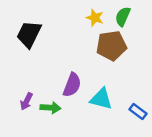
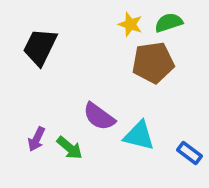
green semicircle: (123, 16) -> (169, 23), turned 48
purple semicircle: (72, 85) -> (99, 117), turned 105
green arrow: (51, 108) -> (70, 148), turned 36

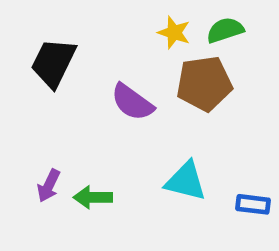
purple semicircle: (99, 117) -> (132, 102), moved
green arrow: (70, 148) -> (93, 197), turned 140
blue rectangle: (190, 153) -> (253, 204), turned -30

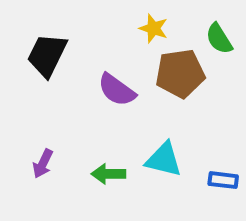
green semicircle: (225, 30) -> (219, 39), moved, turned -104
green arrow: (93, 197) -> (108, 174), moved

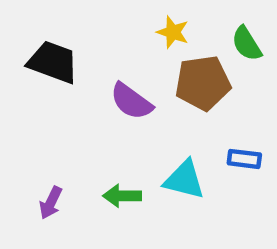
black trapezoid: (47, 55) -> (53, 62), turned 84
purple arrow: (43, 164) -> (51, 203), moved
blue rectangle: (223, 180) -> (244, 159), moved

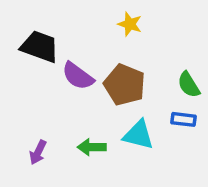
green semicircle: (247, 44) -> (189, 85), moved
brown pentagon: (203, 83) -> (125, 85), moved, turned 30
purple semicircle: (131, 101) -> (78, 76), moved

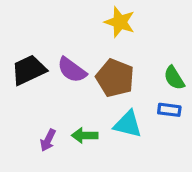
yellow star: (130, 24) -> (120, 22), size x1.4
black trapezoid: (40, 47) -> (29, 70), moved, turned -45
purple arrow: (38, 152) -> (48, 140), moved

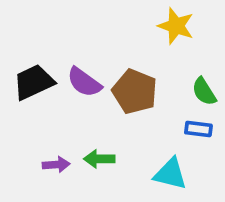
yellow star: (120, 22) -> (176, 26), moved
cyan triangle: (128, 124) -> (170, 174), moved
purple arrow: (48, 140) -> (56, 165), turned -120

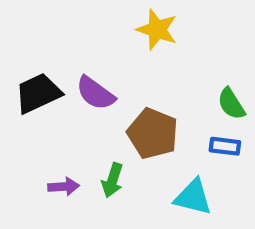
yellow star: (176, 26) -> (157, 30), moved
brown pentagon: (135, 92) -> (153, 133), moved
green arrow: (99, 159) -> (112, 180), turned -72

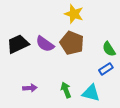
brown pentagon: (153, 133) -> (72, 43), moved
blue rectangle: (225, 146) -> (106, 69), turned -40
green arrow: (112, 180) -> (66, 90), moved, turned 140

